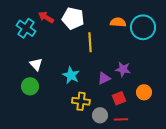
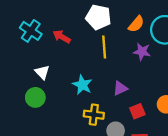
red arrow: (46, 17) -> (62, 37), moved
white pentagon: (73, 18) -> (98, 17), moved
orange semicircle: (118, 22) -> (136, 24), turned 126
purple star: (123, 69) -> (142, 52), moved

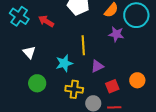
yellow line: (104, 47) -> (83, 45), moved
cyan star: (82, 85) -> (64, 63), turned 30
green circle: (35, 97) -> (37, 83), moved

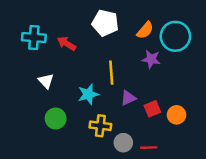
cyan cross: (19, 16) -> (34, 37), turned -30
red square: (112, 86) -> (152, 109), moved

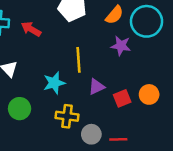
orange circle: (177, 115) -> (149, 94), moved

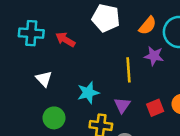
yellow line: (79, 60) -> (129, 70), moved
purple triangle: (96, 87) -> (122, 105), moved, turned -30

